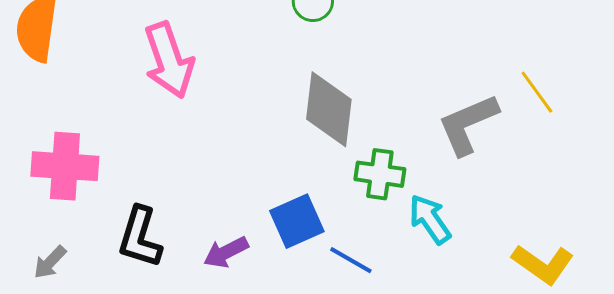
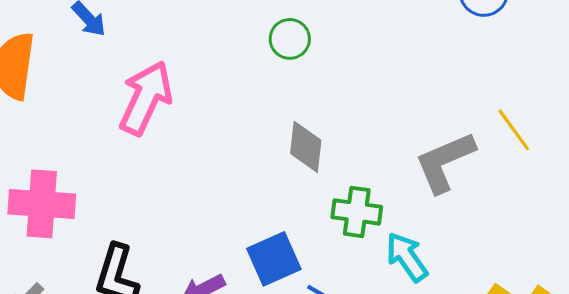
pink arrow: (169, 60) -> (146, 98), turned -136
gray diamond: (329, 109) -> (306, 147), size x0.7

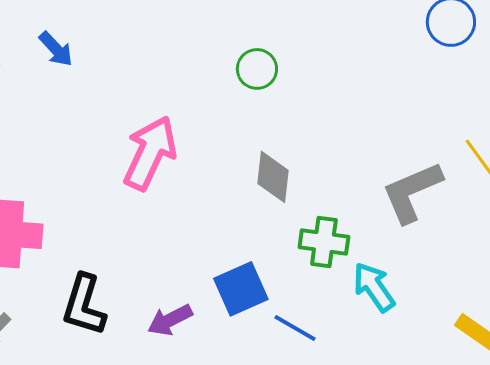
pink arrow: (146, 98) -> (150, 153), moved

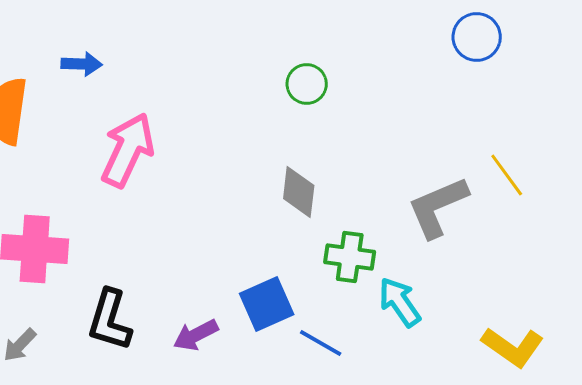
blue arrow: (56, 49) -> (82, 64), turned -45
green circle: (257, 69) -> (307, 84), moved
pink arrow: (150, 153) -> (128, 150), moved

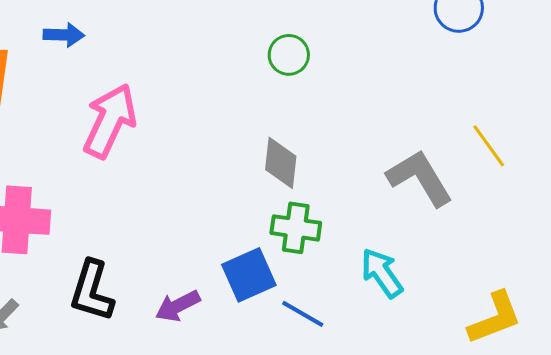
gray L-shape: (438, 207) -> (420, 178), turned 82
green cross: (350, 257) -> (296, 228), moved
yellow L-shape: (513, 347) -> (495, 318), turned -56

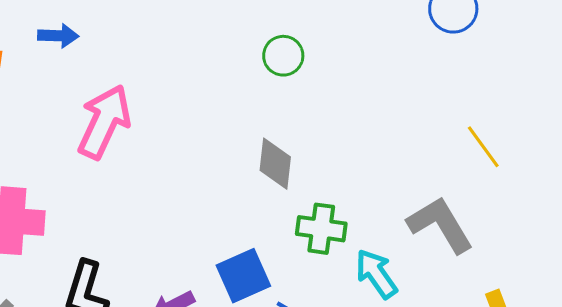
gray L-shape: (420, 178) -> (440, 225), moved
green cross: (296, 228) -> (321, 229), moved

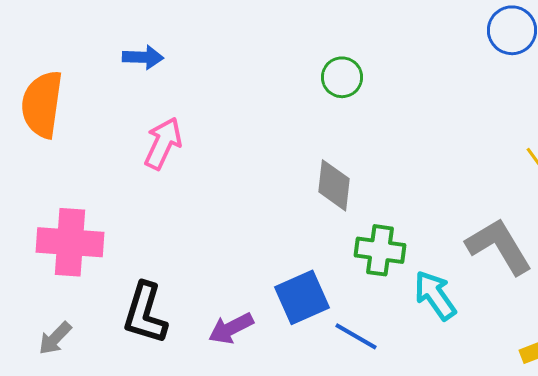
blue arrow: (58, 36) -> (143, 57), moved
pink arrow: (104, 122) -> (163, 143), size x0.7

